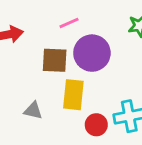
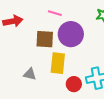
pink line: (69, 23) -> (55, 13), turned 40

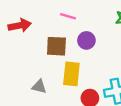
purple circle: (71, 34) -> (86, 40), size x0.6

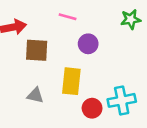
brown square: (56, 46) -> (37, 50), moved

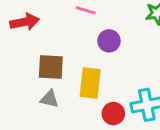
brown square: (37, 50) -> (51, 67), moved

